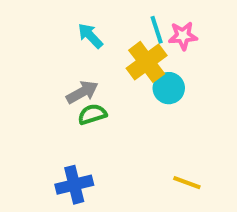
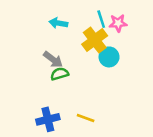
cyan arrow: (90, 36) -> (58, 23), turned -36
gray arrow: (82, 92) -> (53, 60), turned 66
yellow line: (187, 183) -> (86, 118), moved

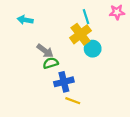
cyan arrow: (58, 23) -> (25, 20), moved
pink star: (118, 23) -> (117, 12), moved
blue cross: (48, 119) -> (64, 82), moved

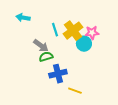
pink star: (117, 12) -> (92, 33), moved
cyan line: (86, 17) -> (55, 30), moved
yellow line: (73, 101) -> (75, 91), moved

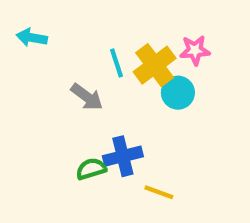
cyan arrow: (23, 18) -> (32, 38), moved
pink star: (92, 33) -> (195, 50), moved
green semicircle: (46, 57) -> (91, 169), moved

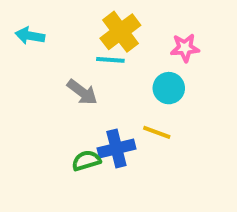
cyan line: (116, 63) -> (110, 60), turned -68
yellow cross: (155, 65) -> (120, 32), moved
yellow line: (159, 192) -> (157, 132), moved

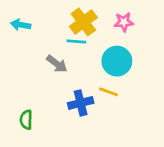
pink star: (185, 48) -> (124, 22), moved
cyan circle: (169, 88) -> (117, 61), size x1.4
green semicircle: (86, 161) -> (26, 120), moved, turned -72

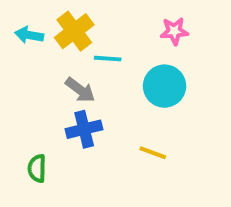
yellow cross: (83, 22) -> (74, 31), moved
yellow line: (108, 92) -> (153, 153), moved
blue cross: (81, 103) -> (84, 129), moved

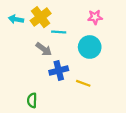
blue cross: (84, 129) -> (59, 70), moved
green semicircle: (37, 168) -> (32, 100), moved

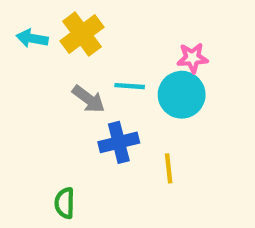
pink star: (95, 17) -> (192, 58), moved
cyan line: (59, 32) -> (130, 86), moved
yellow line: (83, 83) -> (169, 168), turned 64

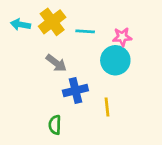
cyan line: (130, 86) -> (85, 31), moved
green semicircle: (65, 203) -> (55, 125), moved

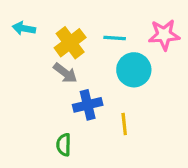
yellow cross: (52, 22) -> (70, 43), moved
cyan line: (85, 31) -> (115, 38), moved
pink star: (122, 37) -> (164, 35), moved, size x1.4

